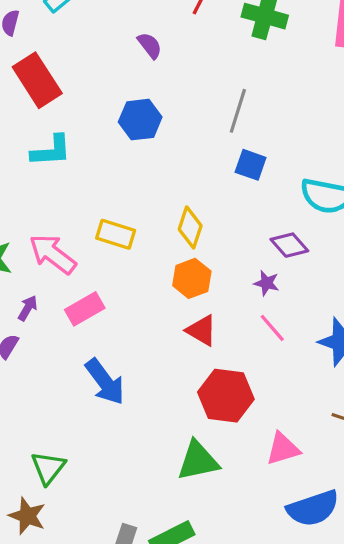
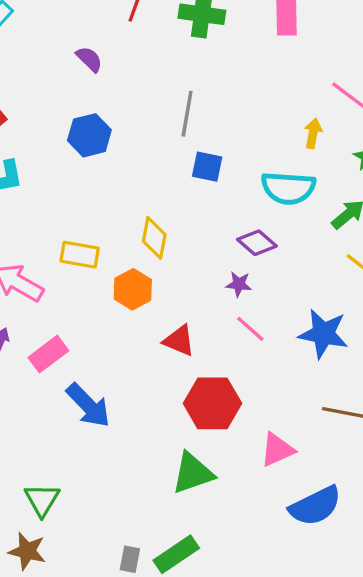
orange hexagon: (192, 278) -> (133, 289), moved
pink rectangle: (85, 309) -> (48, 354), moved

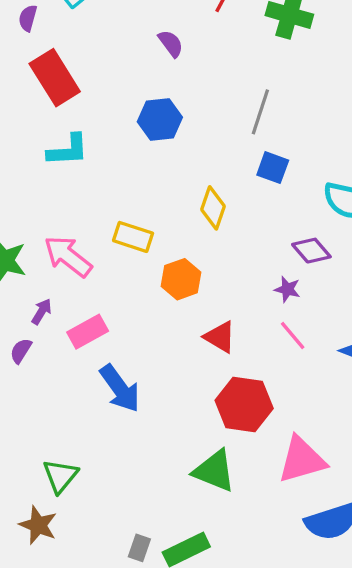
yellow diamond: (154, 238) -> (213, 208), moved
pink triangle: (277, 450) -> (302, 460), size x1.4
green triangle: (193, 473) -> (214, 471), turned 33

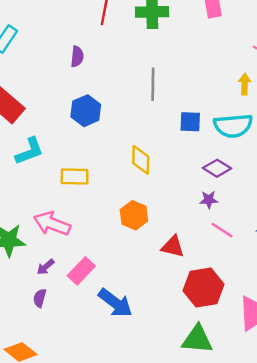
purple semicircle: (171, 44) -> (77, 57), turned 60
blue square: (273, 168) -> (190, 122), moved
yellow rectangle: (133, 237) -> (75, 177), moved
purple arrow: (42, 312) -> (46, 267), turned -144

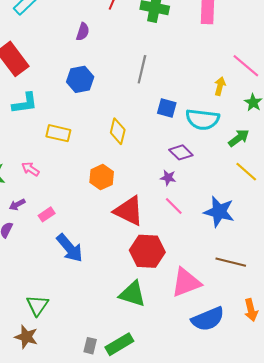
pink arrow: (52, 224) -> (30, 169), size x0.6
red triangle: (173, 247) -> (129, 211), size x1.5
pink rectangle: (81, 271) -> (47, 214), size x0.7

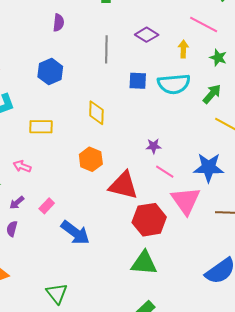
purple semicircle: (83, 32) -> (59, 23), moved
purple diamond: (181, 152) -> (147, 35), moved
pink triangle: (186, 282) -> (186, 201), moved, turned -32

